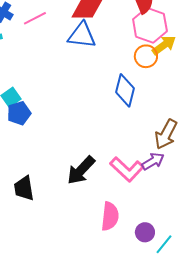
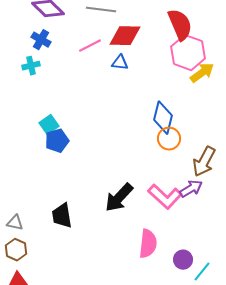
pink line: (35, 18) -> (90, 46), moved
blue triangle: (82, 35) -> (120, 63), size x0.6
orange circle: (146, 56) -> (169, 139), moved

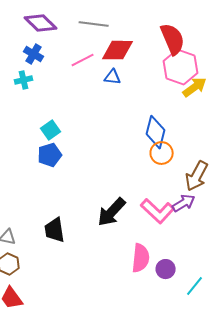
cyan square: (49, 125) -> (51, 130), moved
purple circle: (183, 260) -> (166, 269), moved

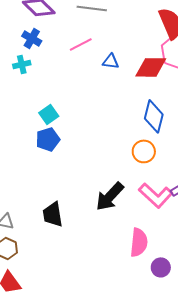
red diamond: (118, 50) -> (151, 67), moved
orange circle: (162, 153) -> (144, 151), moved
purple circle: (166, 269) -> (161, 267), moved

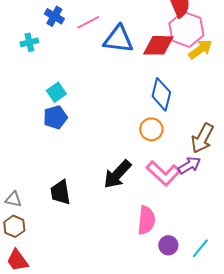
blue cross: (32, 38) -> (54, 16), moved
blue triangle: (111, 61) -> (118, 39), size x1.8

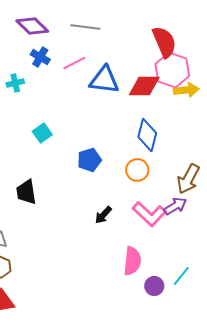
yellow arrow: (200, 49) -> (186, 90), turned 30
blue pentagon: (55, 117) -> (89, 160), moved
black arrow: (117, 174) -> (103, 215), size x0.6
black trapezoid: (60, 192) -> (26, 192), moved
cyan line: (200, 248) -> (181, 276), moved

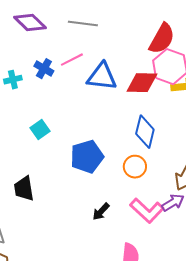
red semicircle: (164, 42) -> (162, 39), turned 52
blue cross: (40, 57) -> (44, 69), moved
blue pentagon: (89, 160) -> (87, 157), size x1.4

